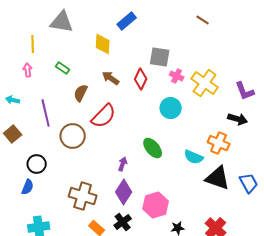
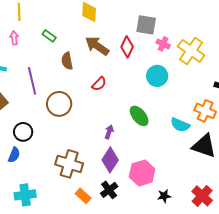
brown arrow: (111, 78) -> (97, 46), size x1.4
brown semicircle: (81, 93) -> (67, 61), turned -36
red semicircle: (104, 116) -> (99, 84), moved, size x0.6

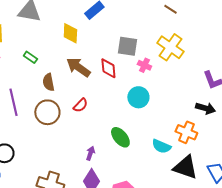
red diamond: (127, 47) -> (108, 68), turned -30
yellow cross: (191, 51) -> (170, 47), moved
brown circle: (59, 104) -> (47, 112), moved

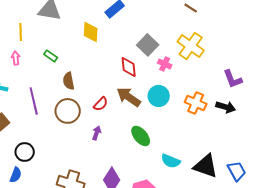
gray square: (127, 46) -> (148, 45), turned 35
brown arrow: (78, 67) -> (129, 97), moved
orange cross: (186, 132) -> (196, 103), moved
cyan semicircle: (161, 146) -> (171, 161), moved
purple arrow: (90, 153) -> (97, 133), moved

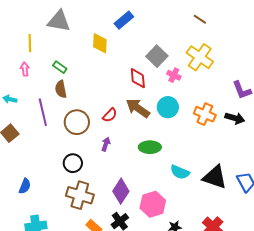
brown semicircle: (69, 81) -> (61, 89), moved
green ellipse: (141, 136) -> (150, 147), turned -50
black circle: (25, 152) -> (73, 163), moved

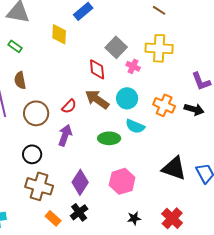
yellow cross: (200, 57) -> (159, 48), turned -32
green rectangle: (60, 67) -> (15, 46), moved
purple arrow: (106, 144) -> (65, 135), size x1.5
cyan semicircle: (180, 172) -> (135, 126), moved
pink hexagon: (153, 204) -> (122, 181), moved

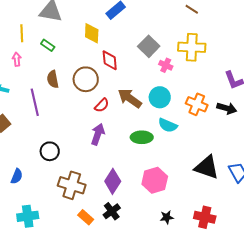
red diamond: (97, 69) -> (110, 60), moved
brown circle: (36, 113) -> (86, 79), moved
black circle: (32, 154) -> (50, 151), moved
red cross: (172, 218) -> (205, 217), turned -30

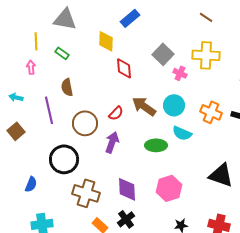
brown circle: (86, 79) -> (85, 123), moved
black circle: (50, 151) -> (64, 159), size x1.5
purple diamond: (113, 181) -> (127, 189), turned -35

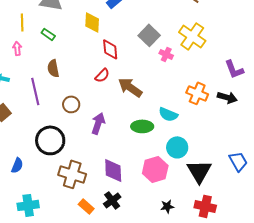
yellow cross: (206, 55) -> (192, 36), turned 32
cyan circle: (174, 105) -> (177, 147), moved
red semicircle: (116, 113) -> (102, 75), moved
brown circle: (85, 123) -> (71, 104), size x0.7
black triangle: (221, 175) -> (199, 171), moved, turned 40

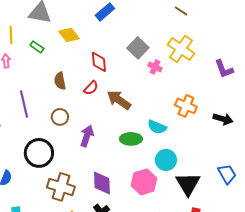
yellow diamond: (92, 22) -> (69, 35), moved, turned -40
brown semicircle: (53, 68) -> (60, 81), moved
purple L-shape: (234, 69) -> (224, 69), moved
black arrow: (227, 97) -> (223, 119), moved

